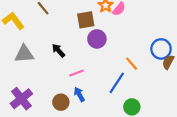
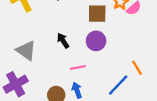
purple circle: (97, 39) -> (96, 41), moved
gray triangle: (24, 54) -> (26, 50), moved, turned 30

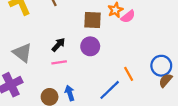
black arrow: (63, 41) -> (58, 45), turned 72
pink line: (78, 67) -> (59, 62), moved

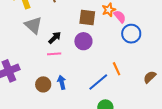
pink semicircle: (128, 17) -> (120, 17), turned -96
gray triangle: (22, 53) -> (33, 25), moved
blue circle: (161, 66) -> (131, 34), moved

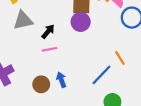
gray triangle: (33, 25) -> (23, 20), turned -48
purple circle: (83, 41) -> (81, 22), moved

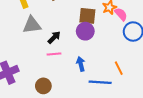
blue line: (101, 75) -> (100, 82), turned 45
blue arrow: (61, 80) -> (81, 64), moved

